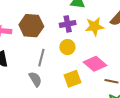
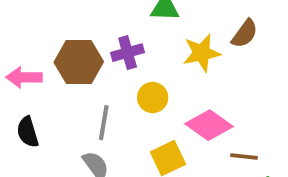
purple cross: (68, 24) -> (128, 53), moved

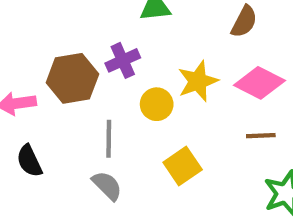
yellow star: (202, 53) -> (198, 81), moved
pink diamond: (209, 125) -> (259, 83), moved
brown line: (244, 157) -> (261, 136), moved

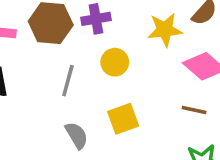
yellow star: (198, 81) -> (165, 30), moved
gray semicircle: (107, 186) -> (77, 135), moved

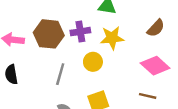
yellow star: (165, 30) -> (112, 38), moved

